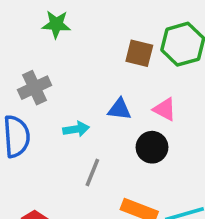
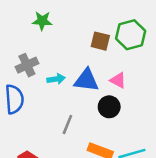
blue triangle: (119, 109) -> (86, 80), size x1.5
cyan arrow: (76, 129) -> (56, 79), moved

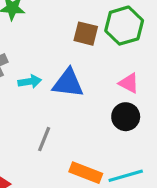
pink triangle: (118, 80) -> (129, 83), moved
black circle: (109, 107) -> (126, 117), moved

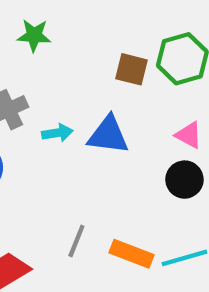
gray line: (44, 139) -> (76, 241), moved

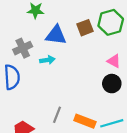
brown square: (131, 69) -> (85, 28), turned -35
blue triangle: (108, 135) -> (56, 35), moved

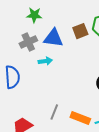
gray cross: (23, 48) -> (28, 42), moved

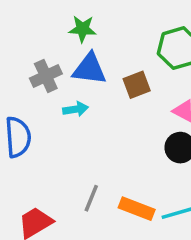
green star: (34, 15) -> (83, 29), moved
brown square: (80, 31) -> (137, 85), moved

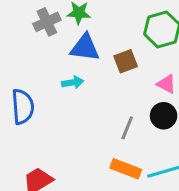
gray cross: (46, 76) -> (47, 22), moved
gray line: (91, 198) -> (127, 128), moved

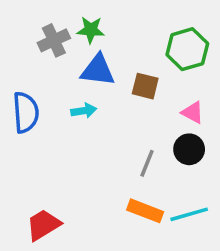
brown square: (126, 61) -> (145, 86), turned 35
blue semicircle: (23, 107) -> (26, 112), moved

